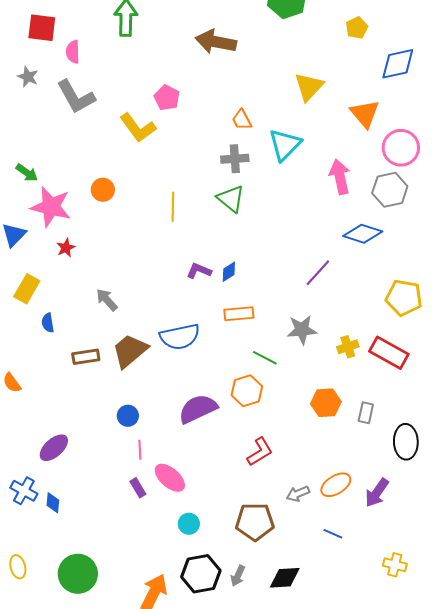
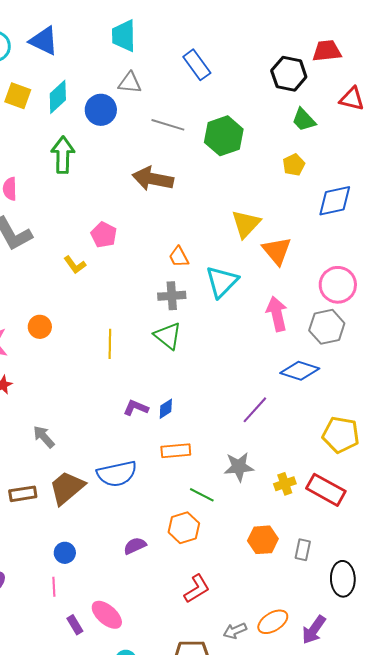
orange triangle: (365, 114) -> (277, 251), moved
yellow L-shape: (138, 128) -> (75, 265), size x0.6
purple semicircle: (198, 409) -> (135, 546), size x0.6
pink line: (140, 450) -> (54, 587), moved

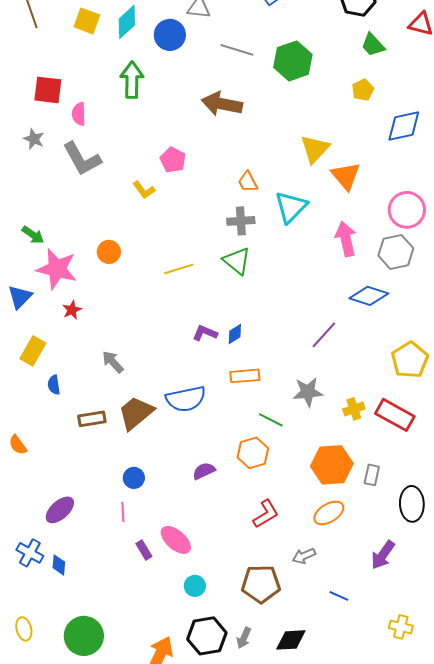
yellow line: (110, 344) -> (179, 269), turned 72
yellow pentagon: (341, 435) -> (410, 360), turned 30
orange hexagon: (263, 540) -> (332, 465), size x1.4
orange ellipse: (273, 622) -> (329, 513), moved

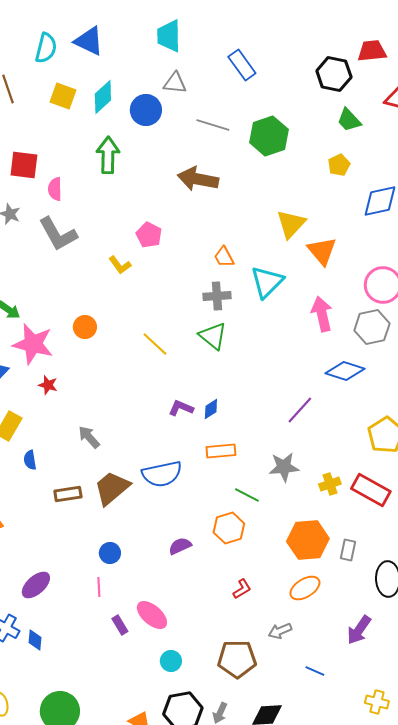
yellow line: (179, 269) -> (155, 344), turned 60
red star: (72, 310) -> (48, 385), turned -30
red L-shape: (266, 514) -> (242, 589), size x0.7

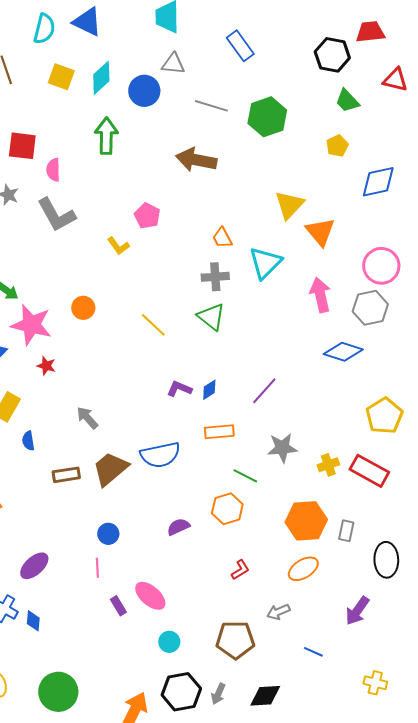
purple line: (300, 410) -> (264, 391), moved

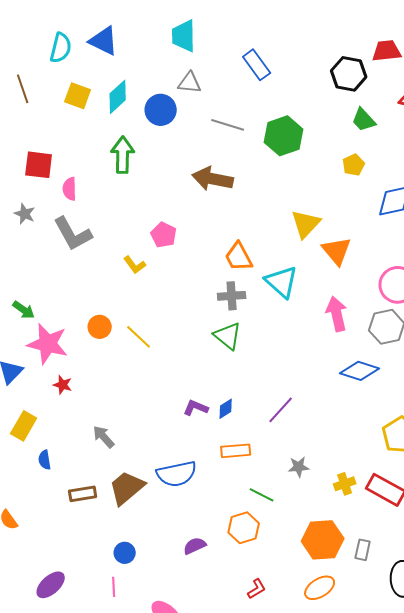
orange trapezoid: (222, 238) -> (239, 257), size x1.4
cyan triangle: (265, 263) -> (282, 282), turned -33
yellow line: (153, 325) -> (139, 337), moved
gray star: (282, 448) -> (299, 467), size x0.7

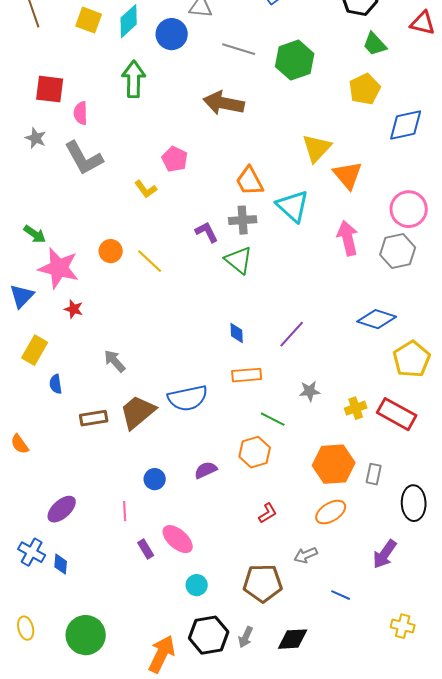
yellow pentagon: (354, 165) -> (365, 89), size x1.4
blue diamond: (360, 371) -> (377, 319), moved
purple L-shape: (196, 408) -> (207, 232), moved, turned 40
blue diamond: (226, 409) -> (237, 333), turned -60
blue circle: (125, 553) -> (155, 479), moved

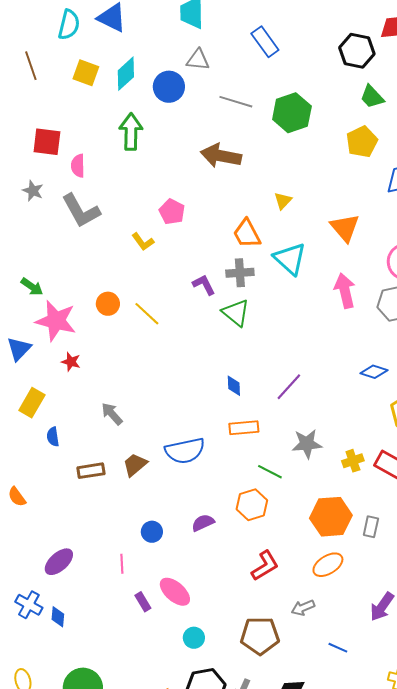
yellow triangle: (317, 148) -> (283, 201), moved, size x0.6
blue diamond: (377, 319) -> (374, 372), size x0.7
gray star: (310, 391) -> (307, 444), size x1.4
brown trapezoid: (138, 412) -> (135, 465), size x0.7
red L-shape: (268, 513) -> (265, 566), size x1.5

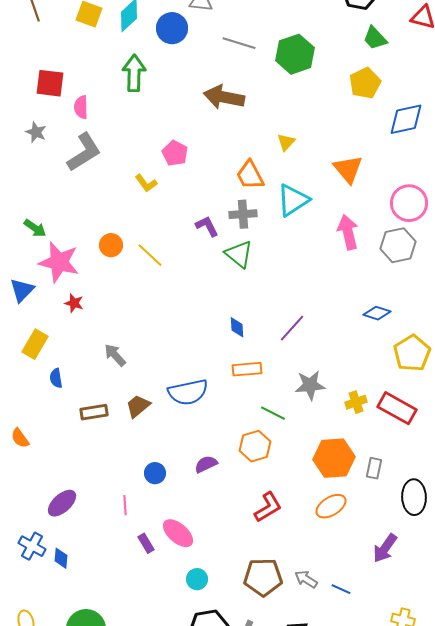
gray L-shape: (81, 211) -> (84, 152), turned -93
cyan triangle: (290, 259) -> (293, 200), turned 45
gray arrow: (303, 608) -> (306, 579), moved, turned 55

